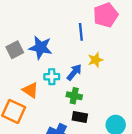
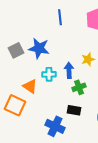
blue line: (81, 32) -> (60, 17), moved
blue arrow: (74, 72) -> (69, 70), turned -42
green cross: (74, 96) -> (79, 87), moved, turned -32

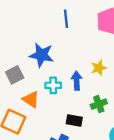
gray square: (16, 50) -> (15, 75), moved
green cross: (79, 87) -> (99, 104), moved
black rectangle: (74, 110) -> (74, 120), moved

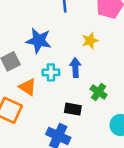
yellow star: (99, 68) -> (90, 41), moved
green cross: (99, 104) -> (99, 92), turned -35

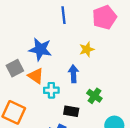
cyan cross: (51, 72) -> (51, 90), moved
orange triangle: (28, 87) -> (36, 76), moved

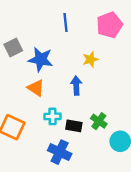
gray square: (15, 68) -> (13, 48), moved
cyan cross: (51, 90) -> (52, 116), moved
green cross: (94, 96) -> (99, 121), moved

